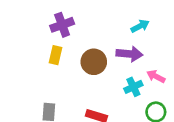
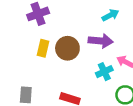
yellow rectangle: (55, 55) -> (43, 48), moved

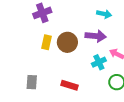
cyan arrow: (110, 15) -> (104, 14), turned 40

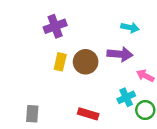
cyan cross: (99, 62) -> (126, 97), moved
gray rectangle: (32, 82) -> (32, 114), moved

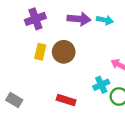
purple arrow: (120, 54) -> (79, 19), moved
gray rectangle: (32, 114) -> (14, 100), turned -63

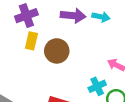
yellow rectangle: (40, 52) -> (31, 41), moved

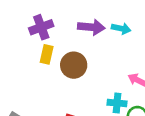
cyan cross: (97, 86) -> (117, 103), turned 30

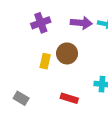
yellow rectangle: (47, 54) -> (45, 61), moved

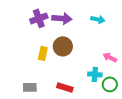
purple arrow: (81, 23) -> (62, 18), moved
gray rectangle: (21, 98) -> (30, 87), moved, turned -32

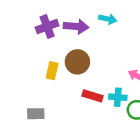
cyan arrow: (98, 19) -> (108, 19), moved
red rectangle: (65, 87) -> (93, 96), moved

